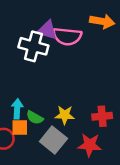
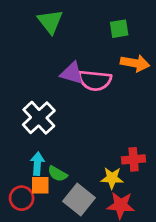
white cross: (33, 46) -> (39, 118), moved, turned 32
yellow star: (65, 115) -> (112, 178), moved
red cross: (102, 116) -> (134, 159), moved

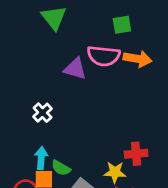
pink semicircle: (95, 80) -> (103, 56), moved
white cross: (39, 118) -> (43, 113), size x0.6

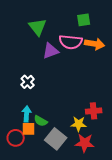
green triangle: (54, 18) -> (38, 27), moved
purple triangle: (75, 69) -> (51, 51), turned -36

